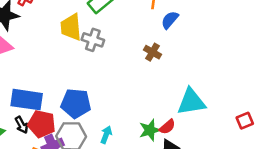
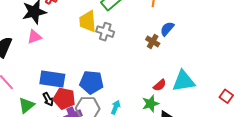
blue semicircle: (170, 20) -> (167, 29), moved
red square: (245, 121) -> (226, 96), turned -32
red semicircle: (167, 127) -> (160, 85), moved

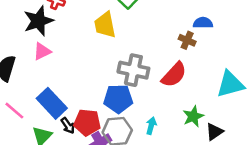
blue semicircle: (167, 29) -> (203, 23), turned 56
gray cross: (105, 32) -> (133, 70), moved, size x1.4
blue rectangle: (52, 79) -> (52, 103), moved, turned 45
red semicircle: (160, 85) -> (174, 75), moved, size x1.6

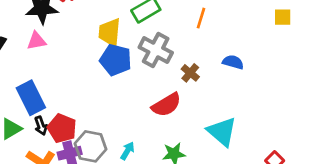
blue semicircle: (203, 23) -> (233, 62), moved
gray cross: (133, 70) -> (156, 50), moved
cyan triangle: (230, 84) -> (222, 132), turned 40
blue pentagon: (118, 99) -> (116, 60), moved

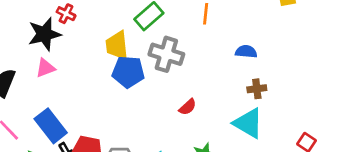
brown cross: (190, 73) -> (257, 89), moved, turned -36
red semicircle: (166, 105) -> (188, 107), size x0.6

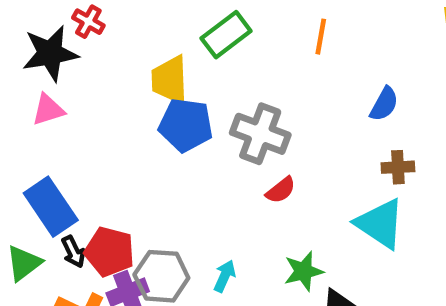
blue semicircle: (246, 52) -> (384, 104), turned 110
gray cross: (166, 54) -> (260, 134), moved

